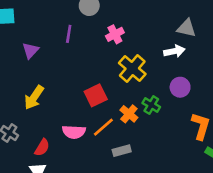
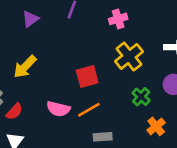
orange cross: (129, 114) -> (156, 126), moved
red semicircle: (42, 148) -> (14, 112), moved

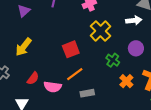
pink semicircle: (58, 109) -> (53, 87), moved
red semicircle: (14, 112) -> (33, 78), moved

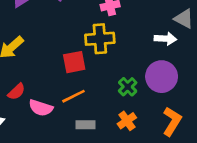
yellow cross: (101, 31) -> (100, 39), moved, turned 30
purple circle: (136, 48) -> (162, 77), size x1.5
orange cross: (126, 81) -> (127, 121), moved

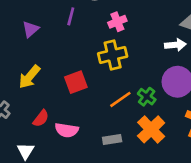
red square: (74, 62) -> (76, 82), moved
orange line: (73, 96) -> (120, 99), moved
orange cross: (127, 121) -> (151, 129), size x1.5

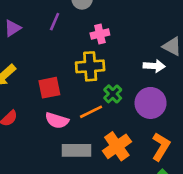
green cross: (147, 97) -> (113, 94), moved
pink semicircle: (67, 130) -> (57, 120), moved
gray rectangle: (112, 140) -> (77, 150), size x1.5

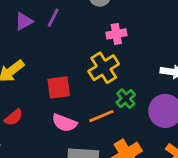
purple line: (55, 22) -> (53, 18), moved
yellow cross: (90, 66) -> (104, 68), turned -32

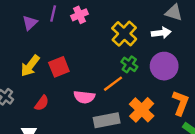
pink cross: (116, 34) -> (79, 15), moved
yellow cross: (104, 68) -> (124, 34), moved
red square: (59, 87) -> (59, 67), moved

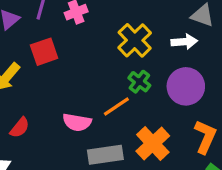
red square: (59, 67) -> (44, 52), moved

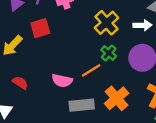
red semicircle: (20, 128) -> (20, 83), turned -98

